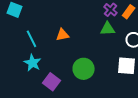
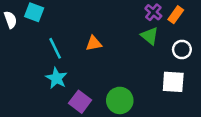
green triangle: (108, 29) -> (150, 36), turned 42
green circle: (84, 69) -> (120, 100), moved

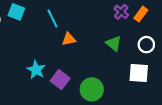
green triangle: (150, 36) -> (114, 44), moved
cyan line: (55, 48) -> (52, 18), moved
purple square: (80, 102) -> (60, 80), moved

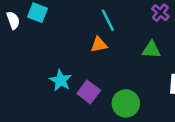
cyan line: (52, 18) -> (108, 20), moved
green triangle: (114, 44) -> (151, 50), turned -35

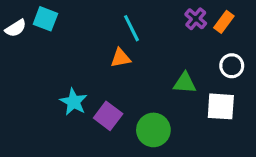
white semicircle: (13, 20) -> (16, 28), turned 78
green triangle: (151, 50) -> (185, 83), moved

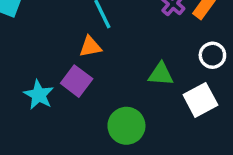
white square: (221, 106) -> (200, 100), turned -32
purple square: (108, 116) -> (77, 81), moved

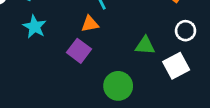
cyan star: (39, 95) -> (35, 27), moved

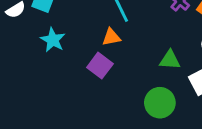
green circle: (118, 86) -> (160, 103), moved

